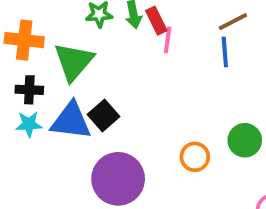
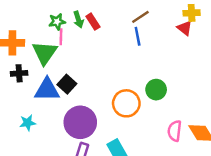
pink line: (168, 40) -> (61, 37), moved
cyan star: (29, 124) -> (28, 123), moved
orange circle: (195, 157) -> (126, 103), size x1.5

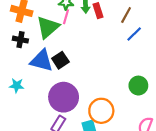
brown line: (140, 17) -> (126, 15), moved, turned -42
blue line: (138, 36) -> (134, 34), turned 42
orange circle: (126, 103) -> (101, 111), moved

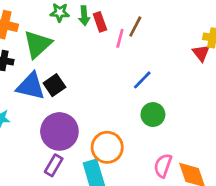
pink line: (66, 17) -> (120, 38), moved
blue line: (134, 34) -> (142, 80), moved

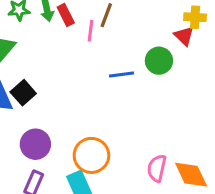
blue line: (142, 80) -> (121, 75), turned 45
green circle: (153, 115) -> (159, 61), moved
purple circle: (59, 131) -> (35, 144), size x0.7

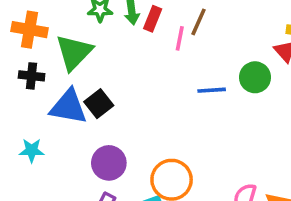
red rectangle: (66, 15) -> (153, 19), turned 45

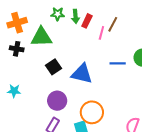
orange cross: (29, 30) -> (17, 23), turned -30
green triangle: (74, 52) -> (41, 37), turned 40
blue triangle: (68, 107) -> (82, 74), moved

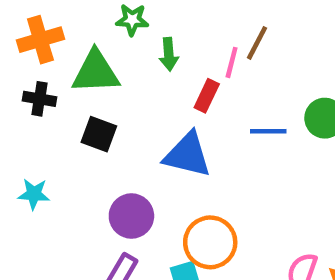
green arrow: (75, 16) -> (169, 54), moved
red rectangle: (87, 21) -> (207, 96), moved
black square: (54, 67) -> (99, 134), moved, turned -35

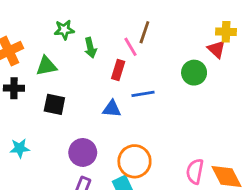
pink line: (232, 62) -> (130, 47), turned -36
green triangle: (96, 72) -> (46, 66), size x0.7
blue line: (268, 131) -> (143, 94), moved
blue triangle: (187, 155) -> (112, 109), size x0.6

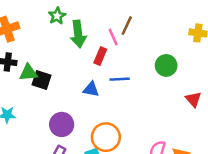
green star: (64, 30) -> (57, 16), turned -30
green arrow: (90, 48) -> (78, 34), size x1.5
red triangle: (216, 49) -> (193, 99), moved
green triangle: (46, 66) -> (28, 73), moved

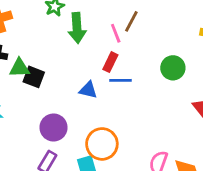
red rectangle: (100, 56) -> (110, 62), moved

